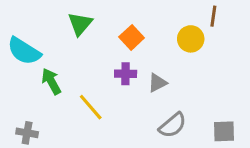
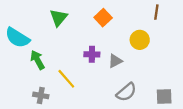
orange square: (132, 37) -> (103, 18), moved
yellow circle: (191, 39) -> (140, 40), moved
gray cross: (27, 133) -> (41, 95), moved

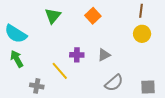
yellow circle: (140, 40) -> (142, 34), moved
purple cross: (92, 54) -> (77, 55), moved
green arrow: (37, 60) -> (17, 59), moved

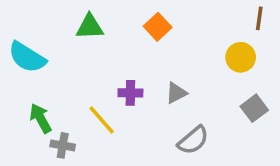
brown line: (141, 11) -> (259, 18), moved
green triangle: (53, 16) -> (90, 27), turned 48
green arrow: (17, 59) -> (41, 118), moved
gray square: (148, 87) -> (254, 108), moved, turned -35

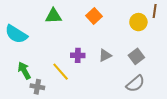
yellow circle: (241, 57) -> (138, 22), moved
gray square: (254, 108) -> (136, 56), moved
gray semicircle: (193, 140) -> (135, 84), moved

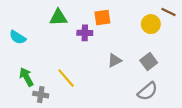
brown line: (155, 11) -> (168, 12), turned -72
orange square: (94, 16) -> (102, 17), turned 35
cyan semicircle: (16, 34) -> (18, 37), size x0.7
purple cross: (78, 55) -> (85, 33), moved

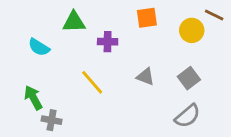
orange square: (102, 17) -> (147, 18), moved
cyan semicircle: (18, 37) -> (39, 47), moved
gray triangle: (115, 60) -> (145, 77), turned 48
yellow line: (66, 78) -> (92, 82), moved

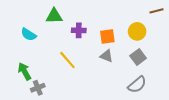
brown line: (214, 15) -> (157, 11), turned -40
orange square: (147, 18) -> (107, 37), moved
yellow circle: (192, 30) -> (137, 31), moved
gray cross: (52, 120) -> (38, 88), turned -32

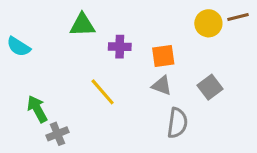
yellow circle: (137, 31) -> (208, 23), moved
cyan semicircle: (29, 34) -> (19, 47), moved
gray semicircle: (137, 85) -> (177, 123), moved, turned -42

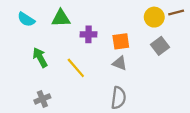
cyan semicircle: (19, 47) -> (26, 19), moved
gray square: (210, 87) -> (160, 46), moved
green arrow: (37, 109) -> (40, 57), moved
gray semicircle: (177, 123) -> (118, 98), moved

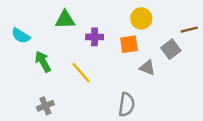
brown line: (176, 12) -> (189, 30), moved
yellow circle: (154, 17) -> (141, 18), moved
cyan semicircle: (26, 19) -> (21, 36), moved
gray triangle: (120, 63) -> (147, 68), moved

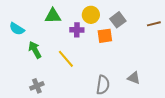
yellow circle: (141, 18) -> (91, 15), moved
gray square: (171, 49) -> (118, 20), moved
gray triangle: (147, 68) -> (134, 78), moved

